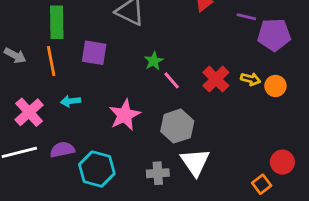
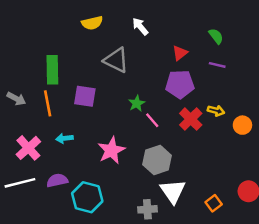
purple pentagon: (274, 35) -> (180, 84), moved
yellow arrow: (251, 79) -> (216, 111), moved
gray cross: (158, 173) -> (147, 209), moved
orange square: (262, 184) -> (214, 203), moved

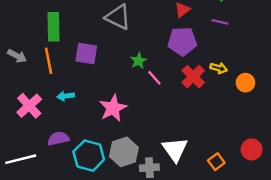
gray hexagon: (157, 160) -> (124, 152), moved
white line: (20, 183) -> (21, 159), moved

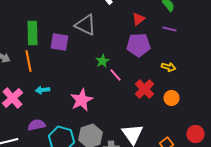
purple square: (86, 53) -> (59, 42), moved
red cross: (193, 77) -> (144, 89), moved
orange circle: (245, 83) -> (171, 98), moved

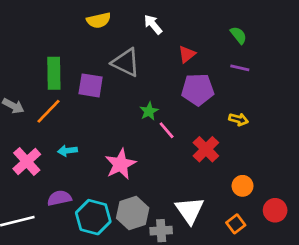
red triangle: (138, 19) -> (187, 54), moved
orange line: (28, 61) -> (48, 111), turned 55
orange circle: (171, 98) -> (243, 186), moved

